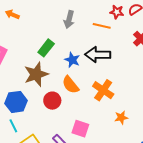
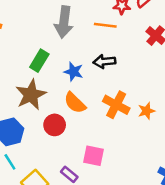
gray arrow: (69, 20) -> (64, 22), size x1.4
black arrow: (98, 55) -> (104, 62), size x0.7
orange star: (121, 118) -> (146, 111), moved

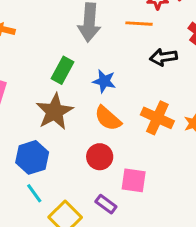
black arrow: (104, 62) -> (163, 57), moved
red circle: (55, 125) -> (100, 157), moved

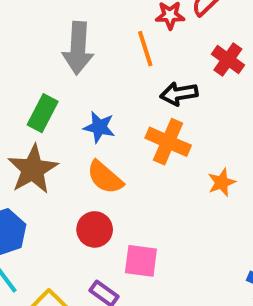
orange line: (139, 24) -> (145, 49), turned 70
orange cross: (157, 118) -> (168, 142), moved

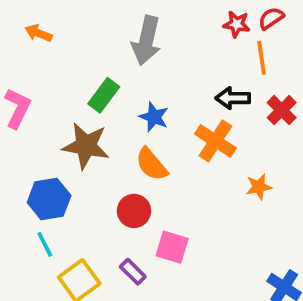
orange line: (145, 49) -> (261, 58), moved
red cross: (228, 60) -> (282, 110), moved
brown star: (33, 169) -> (86, 146), turned 30

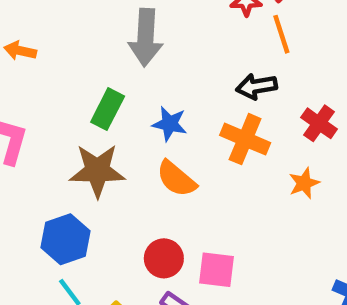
red cross: (282, 110) -> (319, 123), moved
red circle: (134, 211) -> (164, 258), moved

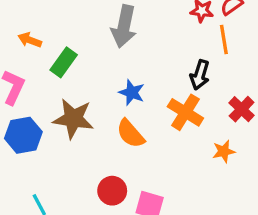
orange arrow: (20, 51) -> (30, 40), moved
black arrow: (256, 86) -> (200, 75), turned -72
green rectangle: (108, 109) -> (64, 62), moved
blue hexagon: (66, 239) -> (23, 135), moved

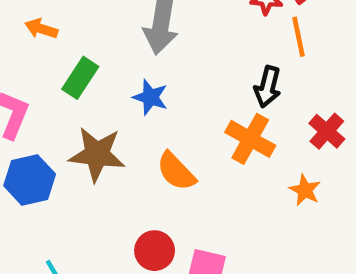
orange arrow: (30, 40) -> (41, 29), moved
blue star: (132, 93) -> (150, 97), moved
orange star: (224, 151) -> (305, 190), turned -30

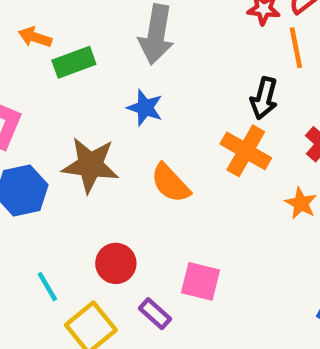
green rectangle: (80, 78) -> (74, 62), moved, turned 36
red circle: (155, 251) -> (116, 263), moved

